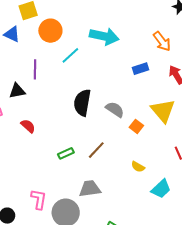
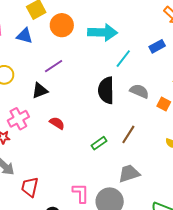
cyan arrow: (104, 36) -> (103, 32), moved
cyan line: (70, 55) -> (123, 59), moved
purple line: (35, 69) -> (54, 66), turned 66

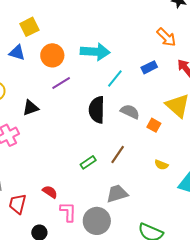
orange circle: (62, 25) -> (52, 55), moved
purple line: (54, 66) -> (61, 83), moved
red semicircle: (57, 123) -> (50, 192), moved

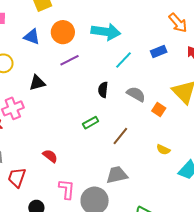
blue triangle: (17, 53) -> (32, 37), moved
black semicircle: (97, 110) -> (103, 90), size x0.6
green rectangle: (88, 162) -> (91, 123), moved
red semicircle: (50, 192) -> (50, 156), moved

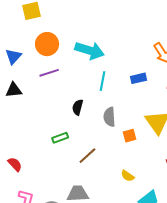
blue triangle: (32, 37) -> (13, 56), moved, turned 42
cyan line: (123, 60) -> (102, 81), turned -42
gray semicircle: (136, 94) -> (109, 117), turned -132
orange square: (159, 110) -> (130, 136), turned 32

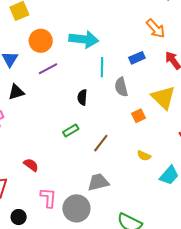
gray semicircle: (109, 117) -> (121, 87), moved

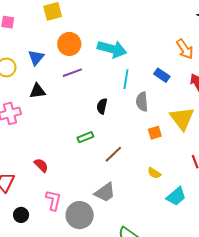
blue rectangle: (137, 58) -> (162, 75), turned 49
gray trapezoid: (98, 182) -> (105, 192), turned 150

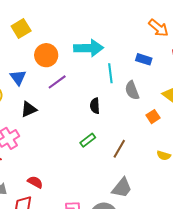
red semicircle: (41, 165) -> (35, 182), moved

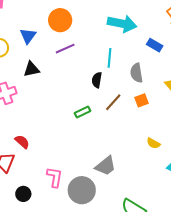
cyan arrow: (89, 48) -> (122, 24), moved
cyan line: (110, 73) -> (109, 58), moved
orange square: (153, 117) -> (141, 100), moved
brown line: (119, 149) -> (113, 102), moved

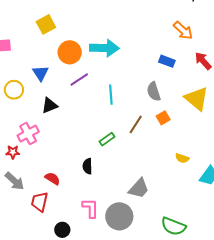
cyan arrow: (122, 24) -> (104, 48), moved
cyan line: (109, 58) -> (111, 95), moved
black semicircle: (97, 80) -> (87, 166), moved

